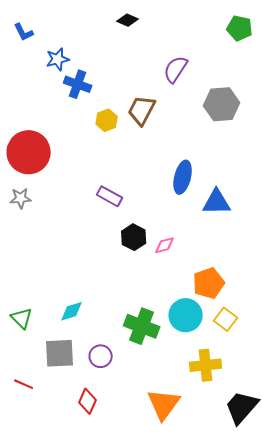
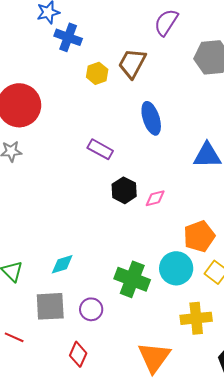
blue ellipse: (183, 177) -> (151, 118), moved, turned -32

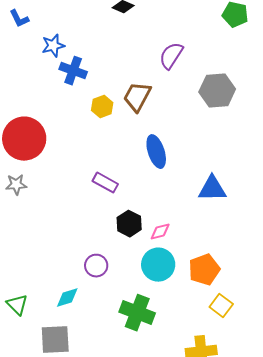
cyan circle: (176, 268) -> (158, 265), moved
purple circle: (91, 309) -> (96, 266), moved

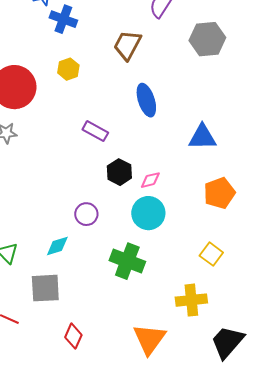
yellow hexagon: (102, 107) -> (68, 69), moved
orange pentagon: (204, 270) -> (219, 193), moved

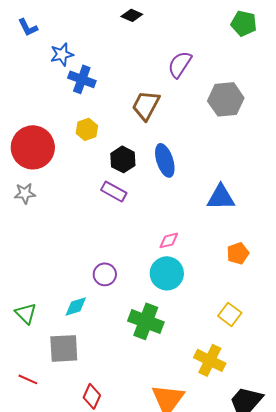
black hexagon: (119, 172) -> (123, 159), moved
orange pentagon: (219, 193) -> (238, 253), size x0.7
yellow cross: (191, 300) -> (210, 360), turned 32

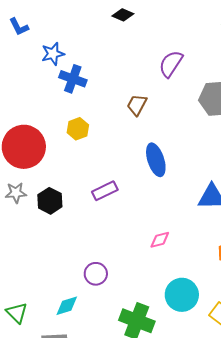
brown trapezoid: (146, 105) -> (137, 105), size x0.7
black hexagon: (123, 159) -> (50, 201), moved
purple rectangle: (114, 191) -> (105, 191), turned -55
cyan circle: (167, 273) -> (182, 295), moved

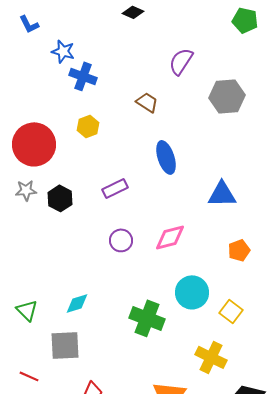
blue star: (53, 54) -> (63, 51), turned 30
brown trapezoid: (137, 105) -> (147, 102), turned 95
pink diamond: (160, 240) -> (170, 237), size x1.5
purple circle: (96, 274) -> (121, 240), moved

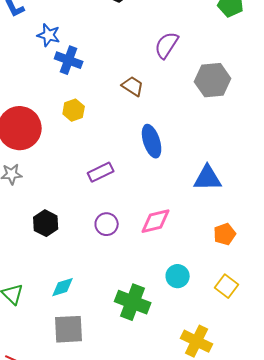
black hexagon: (60, 198) -> (46, 223), moved
cyan circle: (192, 292) -> (178, 276), size x0.7
yellow square: (231, 311) -> (227, 286), moved
gray square: (65, 345) -> (69, 329), moved

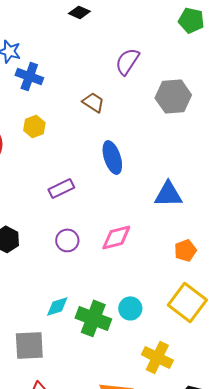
cyan circle: (178, 276) -> (130, 308), moved
yellow square: (227, 286) -> (187, 302), size x1.6
cyan diamond: (63, 287) -> (57, 306), moved

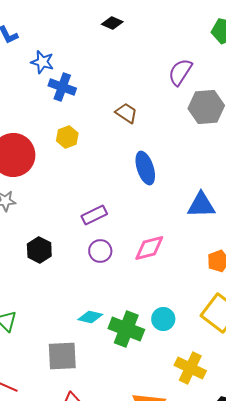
purple semicircle: (127, 61) -> (180, 72), moved
purple rectangle: (61, 188) -> (94, 215), moved
cyan diamond: (57, 306) -> (90, 317), turned 30

